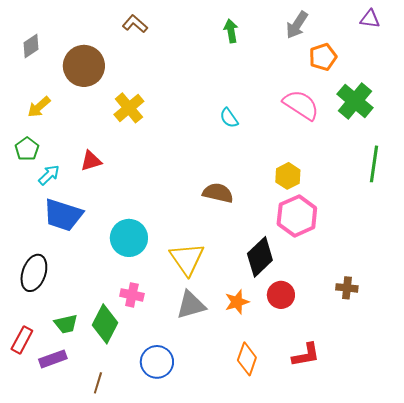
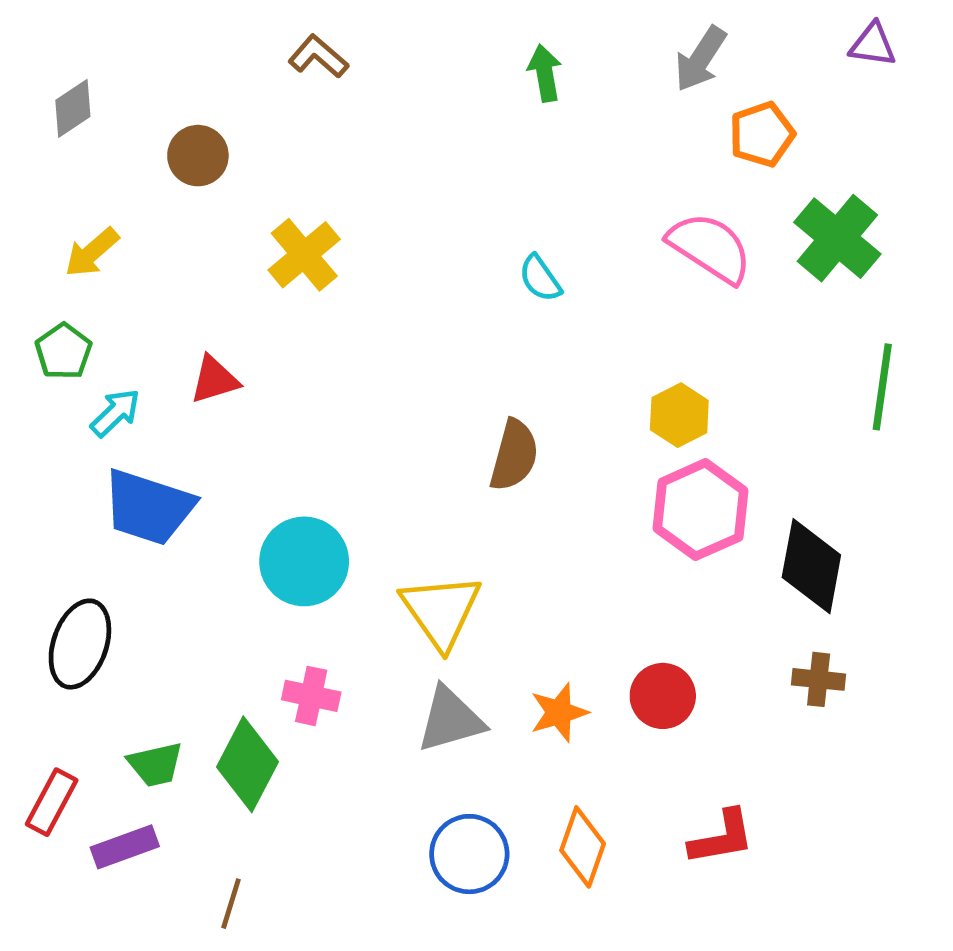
brown circle: (84, 66) -> (198, 156), size x0.6
brown semicircle: (218, 193) -> (514, 455), turned 92
black diamond: (260, 257) -> (811, 566), moved, turned -36
blue circle: (157, 362) -> (469, 854), moved

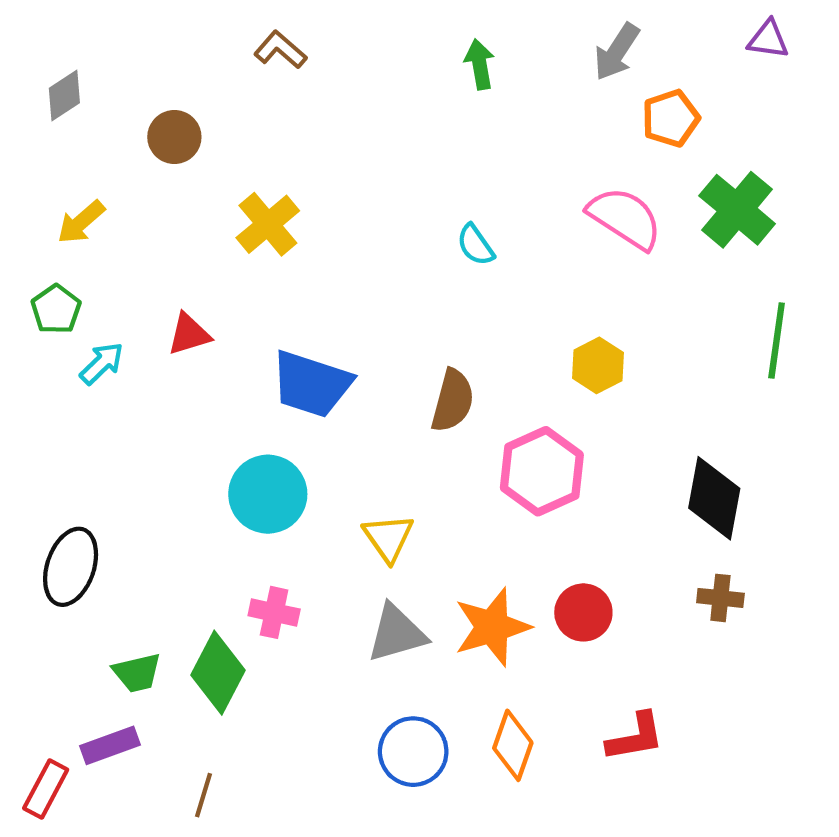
blue trapezoid: (148, 507) -> (311, 384), moved
pink hexagon: (701, 510) -> (542, 471), moved
yellow triangle: (441, 611) -> (388, 538), size x0.7
orange star: (559, 712) -> (492, 627), size x1.5
red rectangle: (52, 802) -> (46, 789), moved

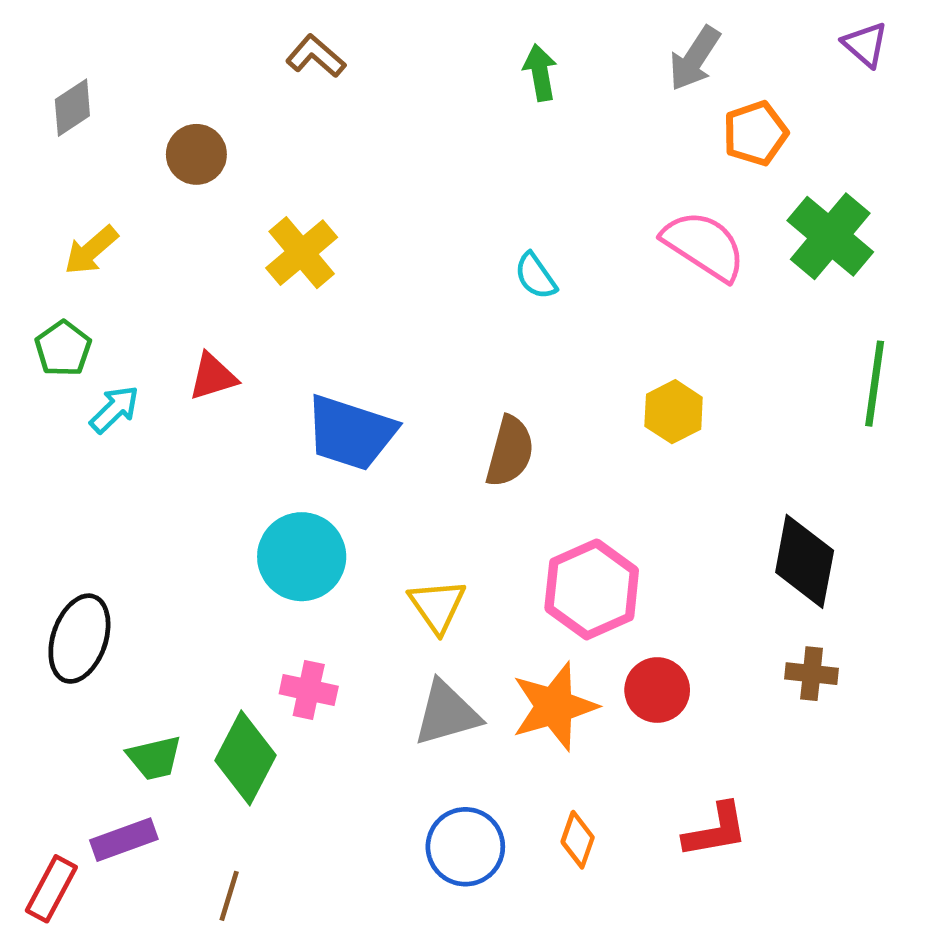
purple triangle: (768, 39) -> (865, 44), turned 33
pink hexagon: (542, 471) -> (592, 589), moved
orange diamond: (513, 745) -> (578, 840), size x0.7

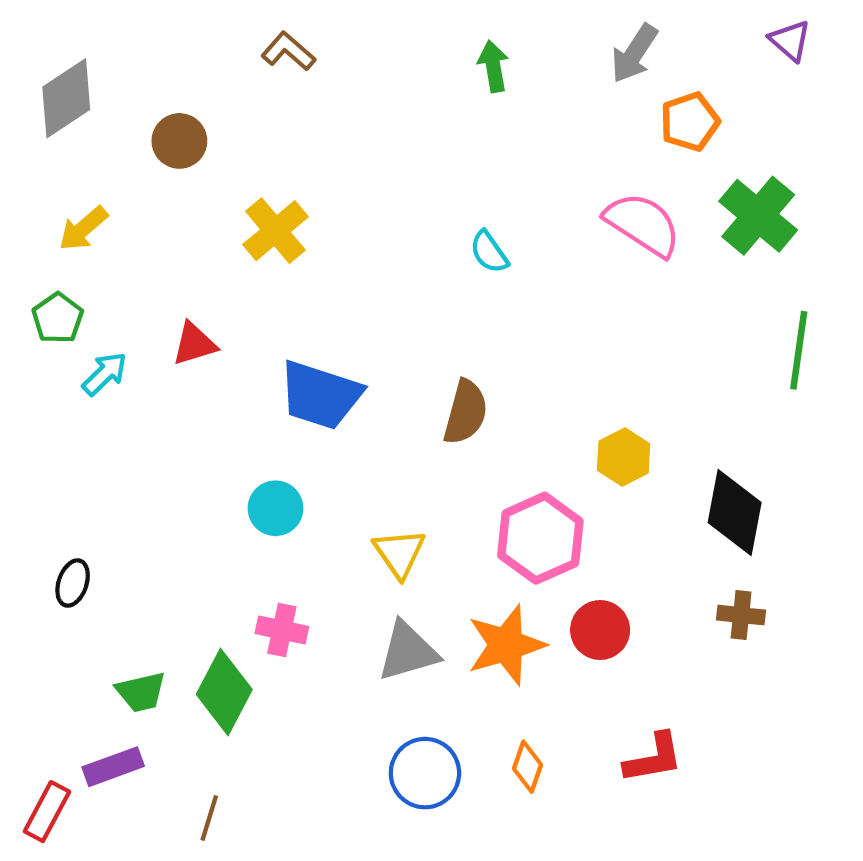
gray diamond: (72, 108) -> (66, 98), size x1.5
yellow hexagon: (674, 412) -> (624, 457), moved
cyan circle: (302, 557) -> (275, 508), size x0.7
black ellipse: (79, 639) -> (73, 583), size x0.6

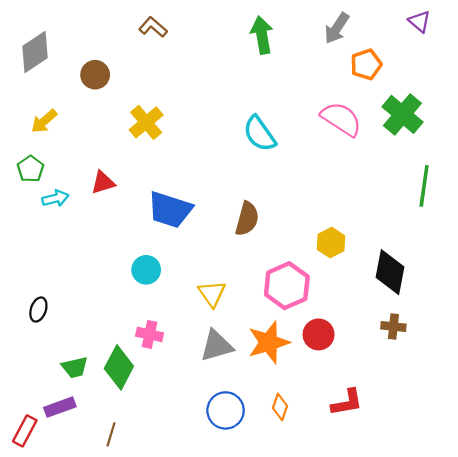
green arrow: (493, 66) -> (262, 35), size x1.4
cyan semicircle: (489, 252) -> (260, 134), size x1.6
cyan arrow: (105, 374) -> (55, 198), turned 30

